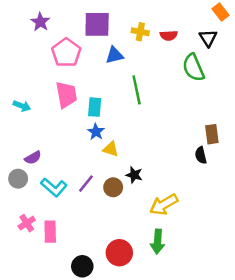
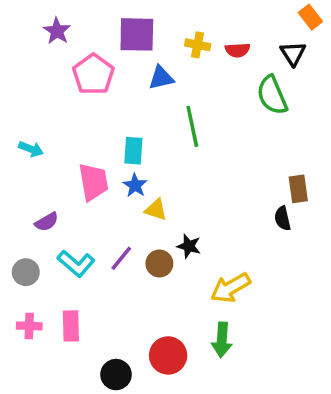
pink trapezoid: (66, 95) -> (93, 182), moved
gray circle: (18, 179) -> (26, 272), moved
pink cross: (27, 223) -> (29, 326), moved, turned 35

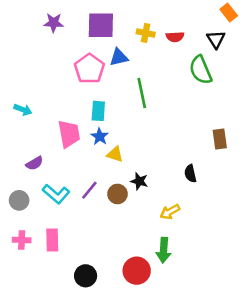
purple star: (57, 31) -> (54, 23), moved, turned -30
pink pentagon: (93, 74) -> (89, 69), moved
black semicircle: (283, 218) -> (190, 174), moved
yellow arrow: (231, 288) -> (170, 212), size x0.7
red circle: (168, 355) -> (137, 271), moved

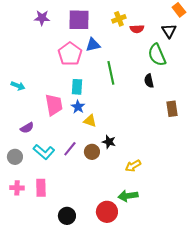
yellow cross: (146, 33) -> (119, 19), moved, turned -32
black semicircle: (190, 174) -> (149, 81), moved
green arrow: (164, 250) -> (128, 196), turned 78

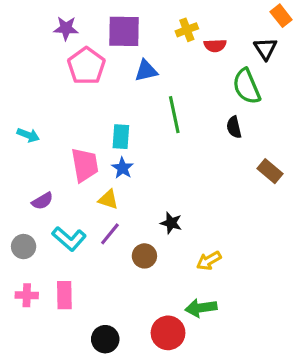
pink pentagon: (70, 54) -> (86, 66), moved
brown rectangle: (172, 109) -> (270, 171), turned -42
yellow triangle: (90, 121) -> (108, 199), moved
brown circle: (92, 152) -> (144, 256), moved

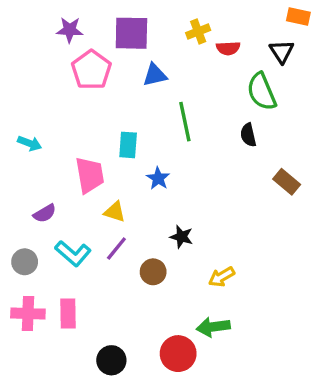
orange rectangle: (281, 16) -> (298, 16), turned -40
blue star: (122, 168) -> (158, 178), moved
pink cross: (27, 295) -> (28, 314), size x1.4

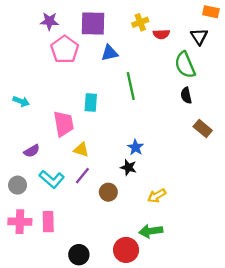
black semicircle: (248, 135) -> (186, 95), moved
blue star: (158, 178) -> (135, 147), moved

